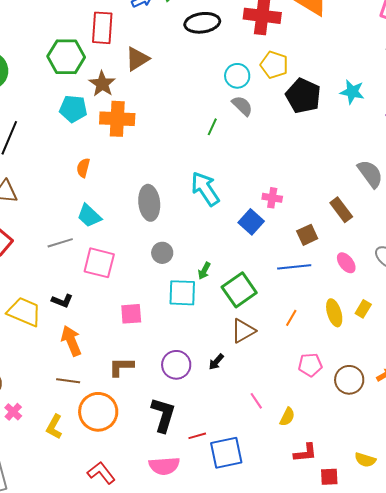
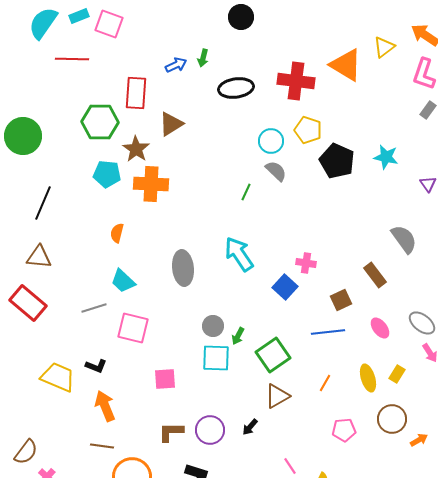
gray circle: (162, 253) -> (213, 326), moved
brown L-shape: (121, 367) -> (171, 432), moved
brown circle: (349, 380) -> (392, 419), moved

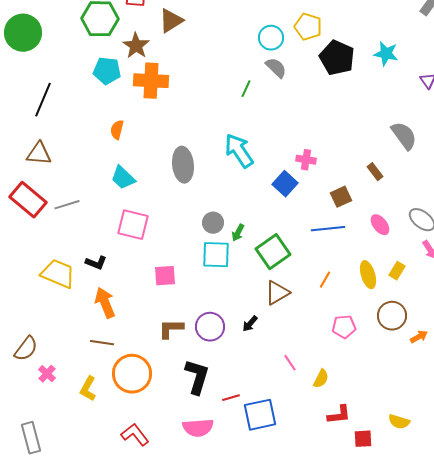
brown rectangle: (375, 275) -> (375, 172), size x0.7
gray line: (94, 308) -> (67, 205), moved

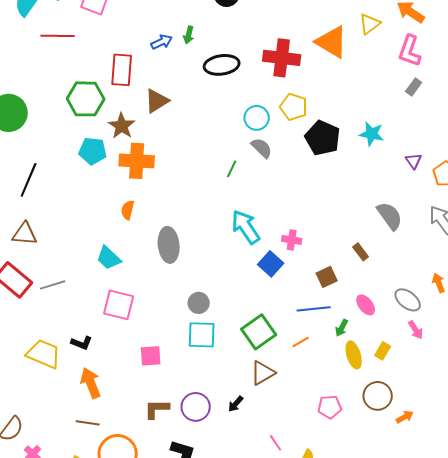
orange semicircle: (117, 130) -> (128, 210), moved
cyan arrow: (239, 151) -> (246, 227), moved
green arrow: (238, 233) -> (342, 328), moved
orange line: (325, 280) -> (301, 342), moved, turned 30

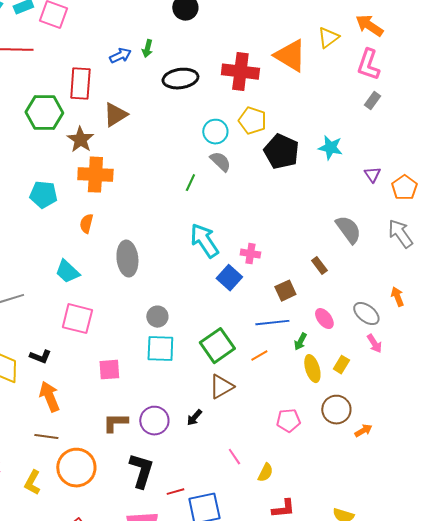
cyan pentagon: (93, 151) -> (43, 195), moved

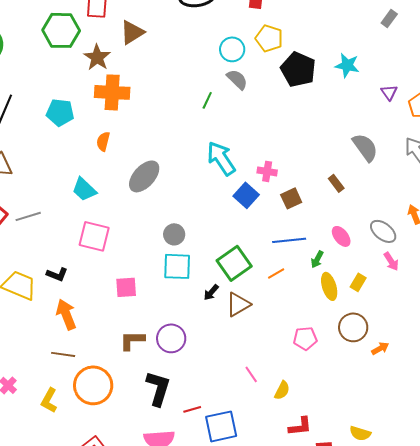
gray ellipse: (127, 259) -> (144, 176), turned 48
brown square: (285, 291) -> (291, 198), moved
black arrow: (194, 418) -> (211, 292), moved

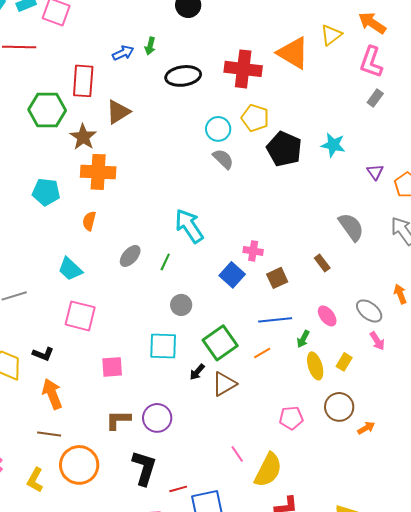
green line: (207, 100) -> (165, 262), moved
cyan arrow: (221, 158) -> (189, 226), moved
gray ellipse: (144, 176) -> (130, 256), size x0.7
gray circle: (174, 234) -> (181, 305), moved
yellow semicircle: (282, 390) -> (268, 470), size x1.8

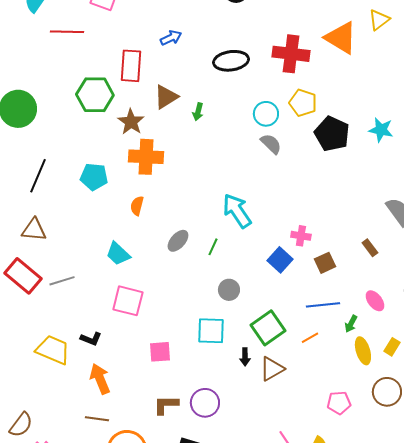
green arrow: (150, 46) -> (198, 112), moved
black arrow: (197, 372) -> (245, 357), turned -42

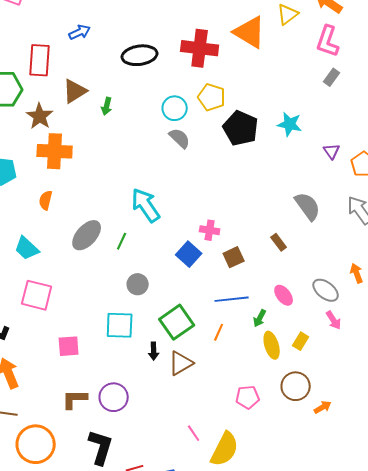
gray ellipse: (178, 241) -> (87, 235), size x1.4
orange line: (310, 338) -> (219, 332), turned -36

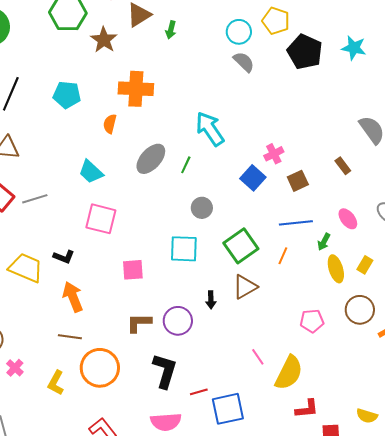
orange cross: (55, 151) -> (136, 89), moved
pink cross: (210, 230) -> (274, 154), turned -36
black arrow: (154, 351) -> (211, 300), moved

